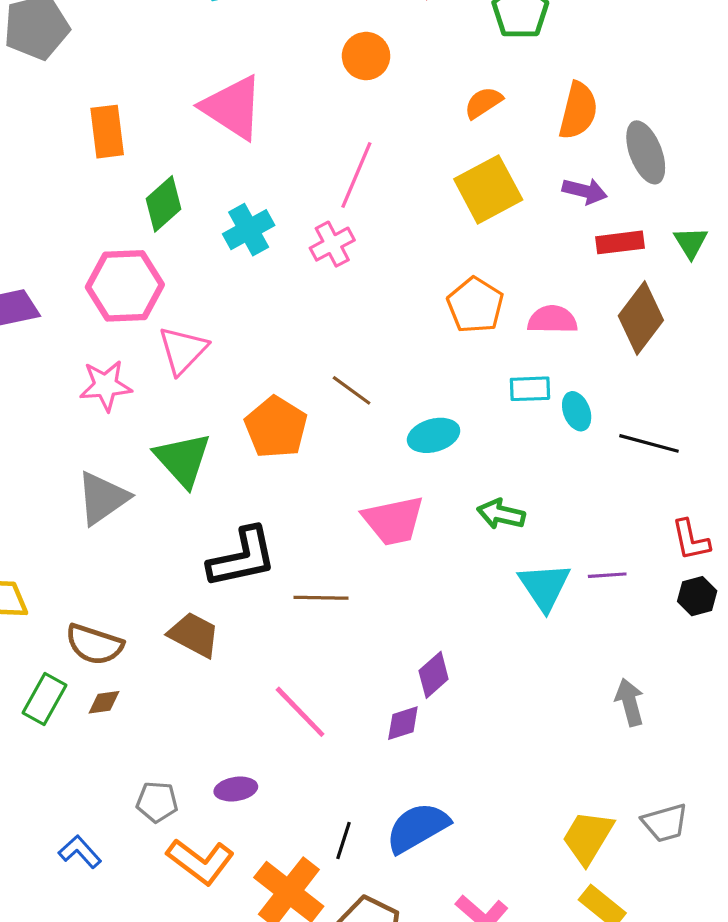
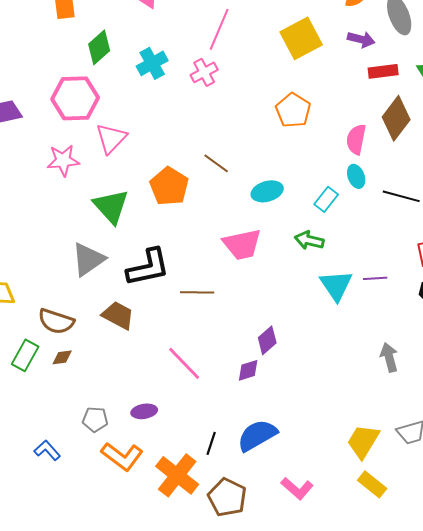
pink semicircle: (552, 320) -> (356, 139), moved, turned -80
cyan rectangle: (530, 389) -> (326, 199), moved, turned -50
gray triangle: (102, 498) -> (88, 259), moved

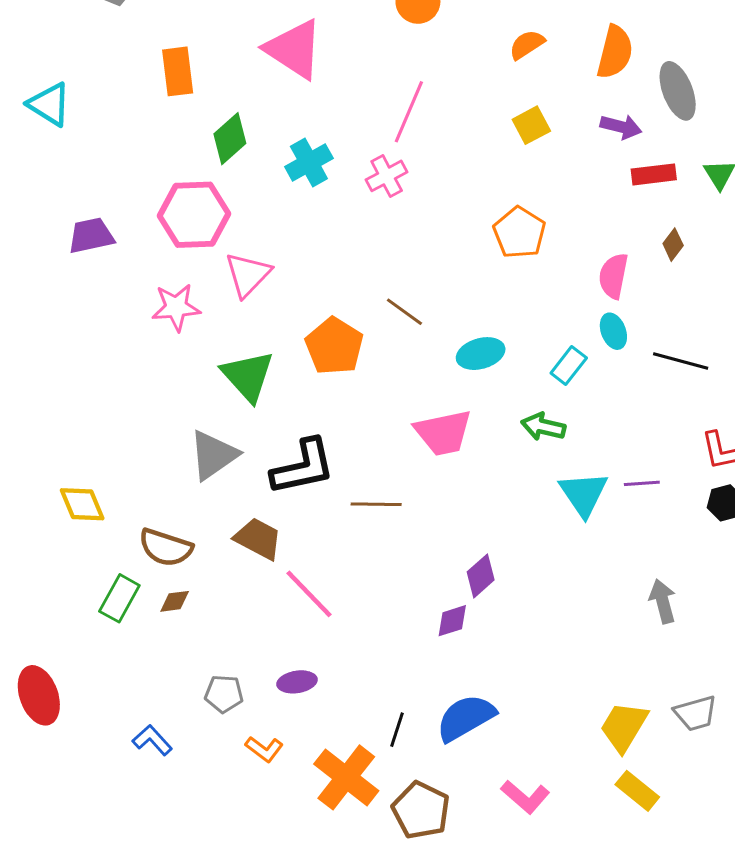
yellow square: (301, 38) -> (531, 125), size x0.6
brown diamond: (396, 118) -> (673, 245), size x0.5
pink line: (184, 363) -> (309, 594), moved
orange L-shape: (122, 456) -> (264, 749), size x0.6

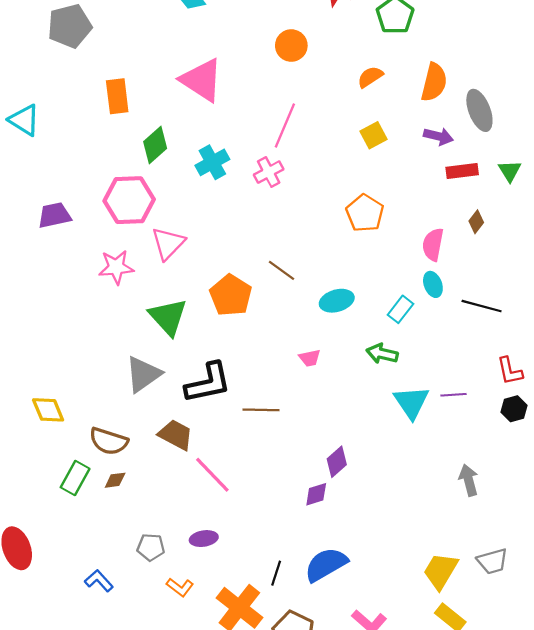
pink trapezoid: (443, 433) -> (310, 358), size x0.5

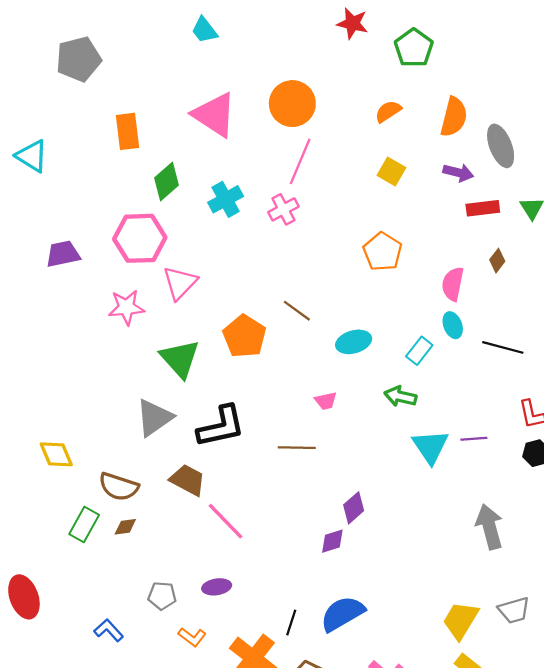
orange circle: (291, 46) -> (292, 104), moved, size x1.4
yellow square: (373, 135) -> (391, 171), turned -32
brown line: (261, 410) -> (297, 448), moved
gray arrow: (469, 480) -> (489, 527), size x1.4

